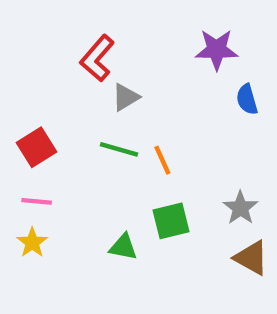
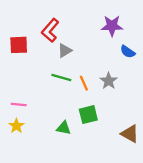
blue semicircle: (247, 99) -> (128, 52), turned -40
red square: (37, 147) -> (19, 45), moved, turned 30
gray star: (240, 208) -> (109, 81), moved

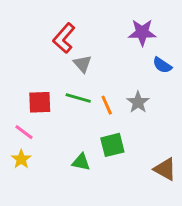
red square: (19, 45) -> (40, 102), moved
gray triangle: (65, 51) -> (82, 64), turned -40
pink line: (19, 104) -> (24, 132), turned 32

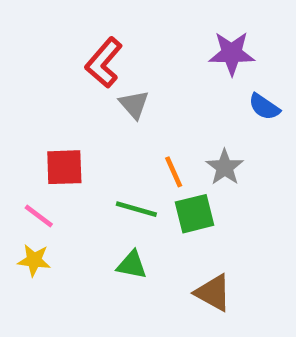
green line: (78, 98) -> (136, 209), moved
green square: (112, 145) -> (194, 214), moved
yellow star: (21, 159) -> (34, 260), turned -30
brown triangle: (165, 169) -> (213, 293), moved

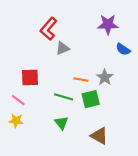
gray triangle: (134, 104) -> (63, 48), turned 48
orange line: (174, 172) -> (81, 80), turned -56
green triangle: (132, 265) -> (61, 123), turned 40

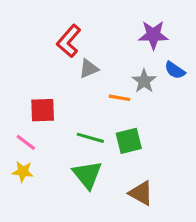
gray star: (105, 77) -> (144, 81), moved
orange line: (81, 80) -> (120, 98), moved
green triangle: (61, 123) -> (87, 175), size x1.5

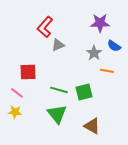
orange line: (120, 98) -> (107, 71), moved

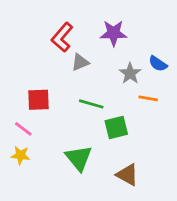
purple star: (100, 23) -> (113, 33), moved
green line: (59, 90) -> (91, 104), moved

